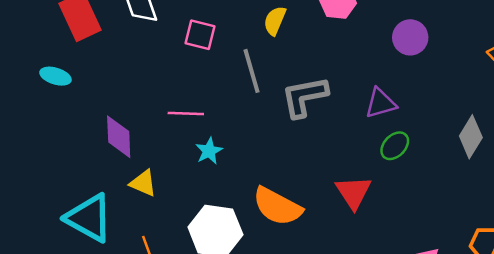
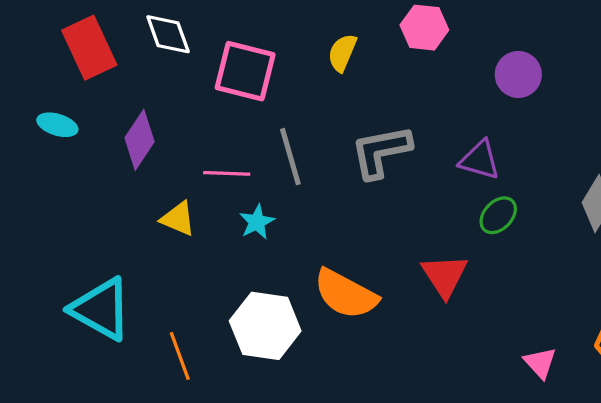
pink square: (200, 35) -> (245, 71), size x1.5
gray line: (252, 71) -> (290, 157), moved
purple triangle: (381, 103) -> (480, 160), turned 32
purple diamond: (119, 137) -> (140, 140), moved, turned 36
yellow triangle: (143, 183) -> (178, 219), moved

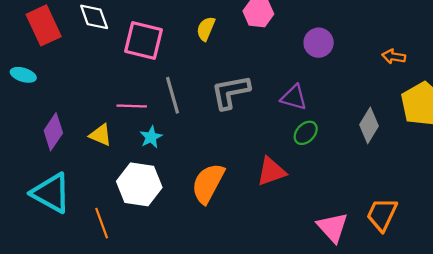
purple diamond: (140, 140) -> (53, 132), moved
red triangle: (445, 276) -> (271, 171), turned 44
orange semicircle: (346, 294) -> (208, 183), turned 90
white hexagon: (265, 326) -> (139, 184), moved
pink triangle: (540, 363) -> (333, 227), size x1.5

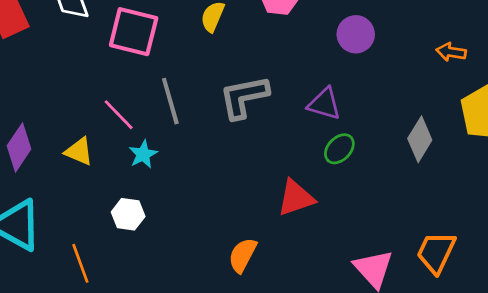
pink line: (132, 106) -> (119, 115), turned 44
orange semicircle: (208, 183) -> (243, 255), moved, size x0.7
white hexagon: (139, 184) -> (128, 214), size x0.6

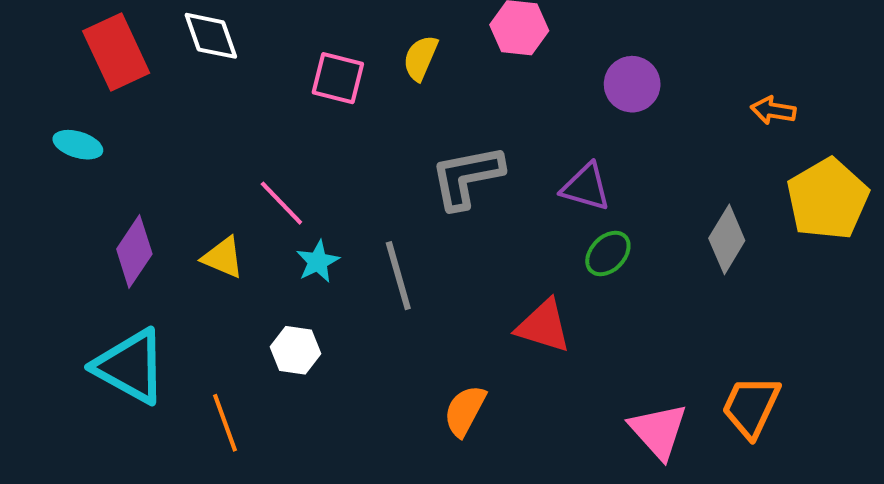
pink square: (134, 32) -> (338, 78), moved, size x0.7
gray line: (170, 101) -> (398, 276), moved
red triangle: (296, 198) -> (543, 326), turned 36

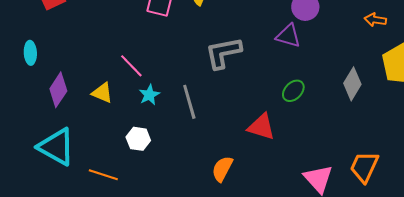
cyan ellipse: (78, 145) -> (30, 53), moved, turned 70
purple triangle: (586, 187) -> (288, 36), moved
orange line: (225, 423) -> (103, 175), turned -52

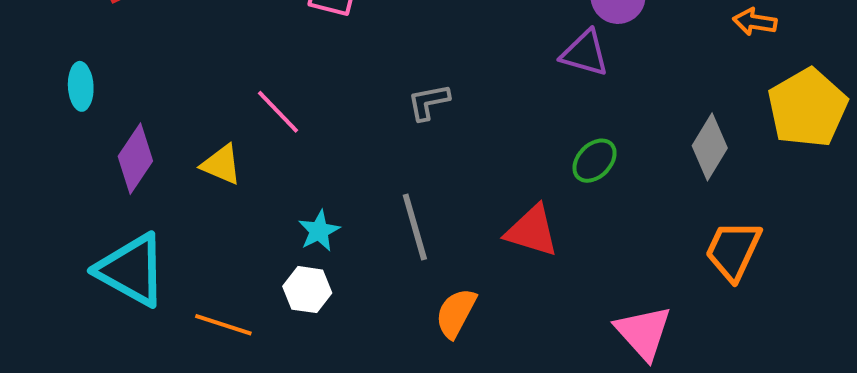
gray L-shape: (223, 53) -> (428, 102), moved, size x0.6
cyan star: (149, 95) -> (319, 231), moved
gray line: (189, 102) -> (415, 227), moved
white hexagon: (138, 139) -> (307, 290), moved
orange trapezoid: (364, 167) -> (733, 250), moved

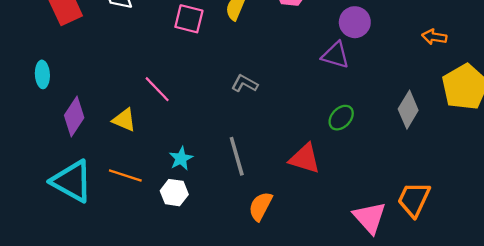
gray L-shape: (428, 102) -> (245, 84), turned 40
orange trapezoid: (733, 250) -> (414, 199), moved
orange line: (223, 325) -> (125, 176), moved

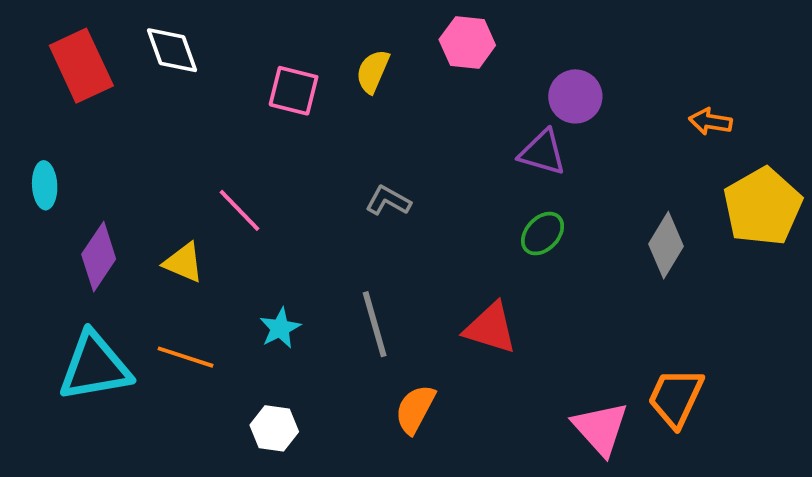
green ellipse: (341, 118) -> (543, 234), moved
cyan triangle: (72, 181) -> (95, 367), turned -39
white hexagon: (174, 193) -> (274, 428), moved

